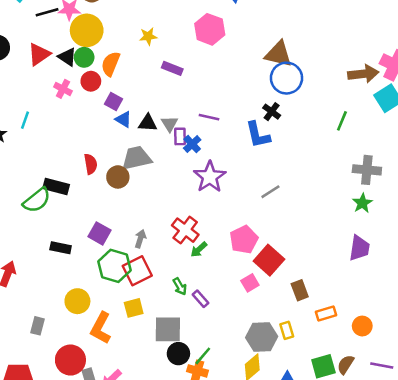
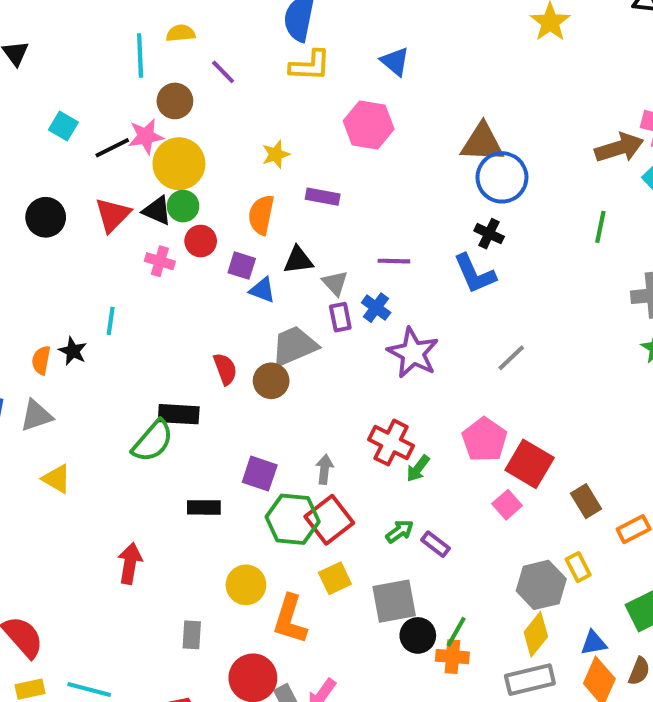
orange semicircle: (111, 64) -> (261, 215), moved
black triangle: (148, 123) -> (298, 260), moved
purple rectangle: (180, 136) -> (340, 317), moved
green arrow: (180, 286) -> (400, 531), turned -84

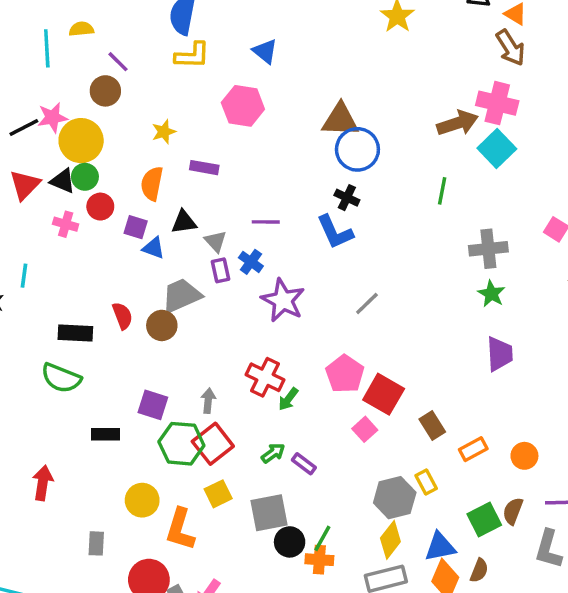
brown circle: (175, 101) -> (105, 91), moved
black rectangle: (179, 414) -> (75, 333), moved
green semicircle: (153, 441) -> (61, 378), turned 72
blue triangle: (594, 643) -> (440, 547), size x1.4

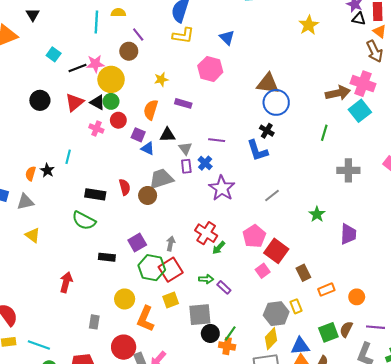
green star: (491, 294) -> (317, 214), moved
purple square: (153, 405) -> (137, 243), turned 36
green arrow: (273, 453) -> (206, 279), turned 32

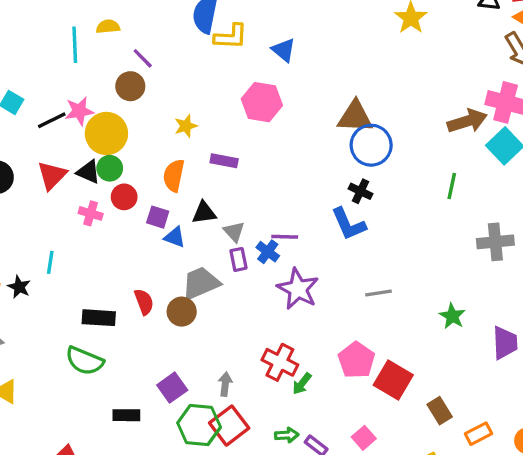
yellow L-shape: (183, 36) -> (231, 37), moved
purple line: (217, 140) -> (285, 237), moved
gray line: (272, 195) -> (378, 293), turned 35
pink square: (263, 271) -> (364, 438), moved

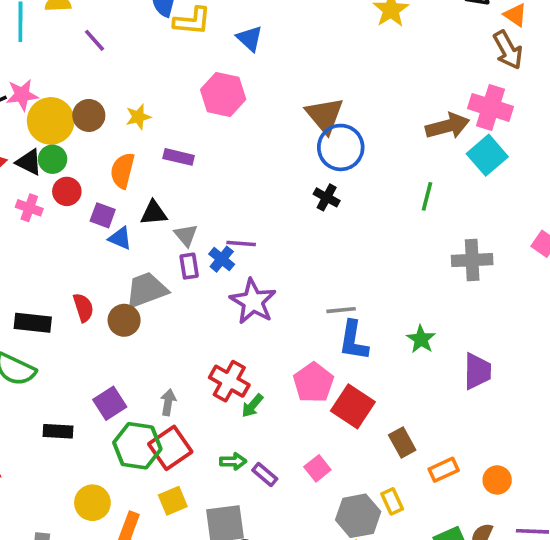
brown circle: (130, 86) -> (89, 115), moved
brown triangle: (355, 117) -> (325, 115), turned 45
blue L-shape: (349, 224) -> (353, 341), moved, turned 30

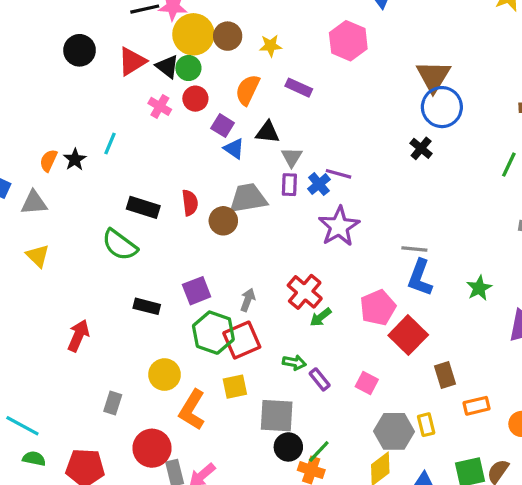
pink square: (317, 468) -> (367, 383), turned -35

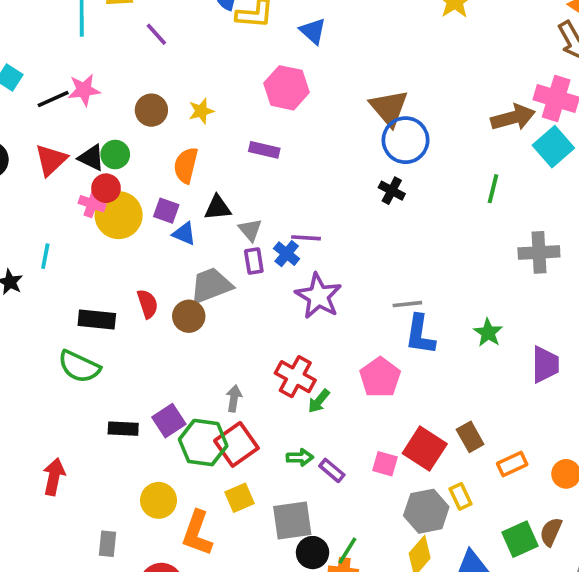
yellow circle: (193, 34) -> (119, 215), moved
purple rectangle: (299, 88) -> (264, 150), moved
red circle: (195, 99) -> (106, 188), moved
purple square: (197, 291) -> (169, 421), moved
red square: (408, 335) -> (425, 449), moved

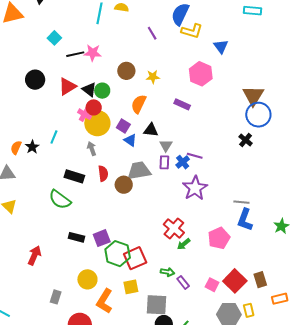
purple line: (156, 34) -> (152, 33), moved
gray arrow: (234, 398) -> (92, 149), moved, turned -40

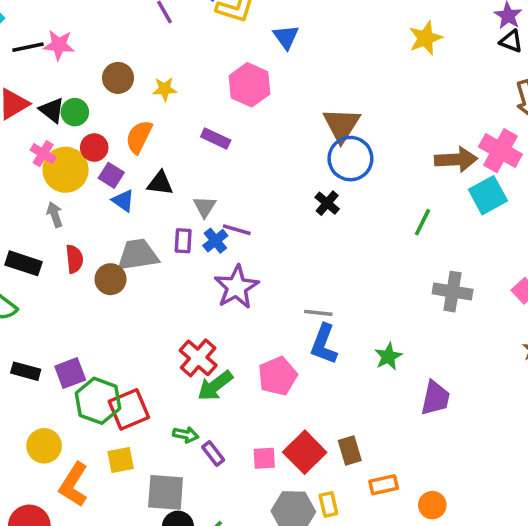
red circle: (94, 107) -> (94, 148), moved
gray triangle: (166, 145) -> (205, 207), moved
green arrow: (184, 244) -> (215, 386), size x1.5
pink square: (212, 285) -> (264, 458), turned -32

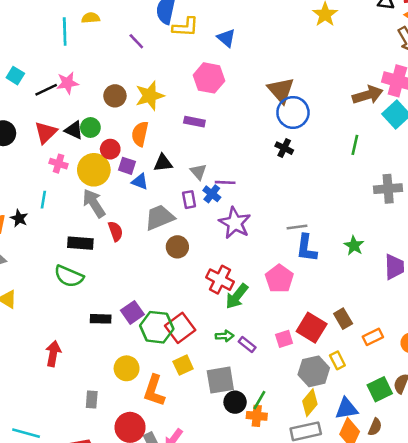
yellow star: (165, 89) -> (150, 96), size x1.6
pink cross: (43, 154) -> (59, 164), moved
gray arrow: (55, 215) -> (94, 203), size x1.6
brown circle: (111, 279) -> (177, 247), moved

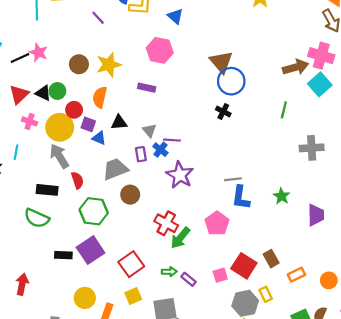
pink star: (67, 83) -> (38, 52), turned 30
purple square: (132, 312) -> (91, 250), size x1.4
green hexagon: (157, 327) -> (94, 211), moved

